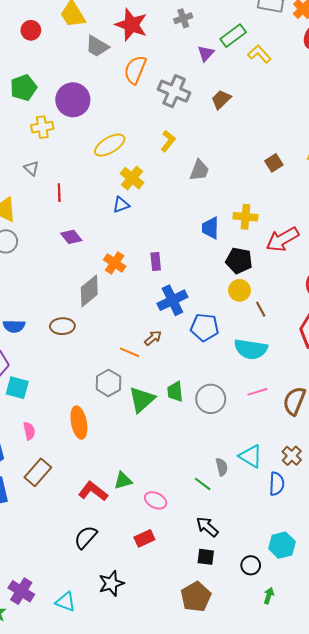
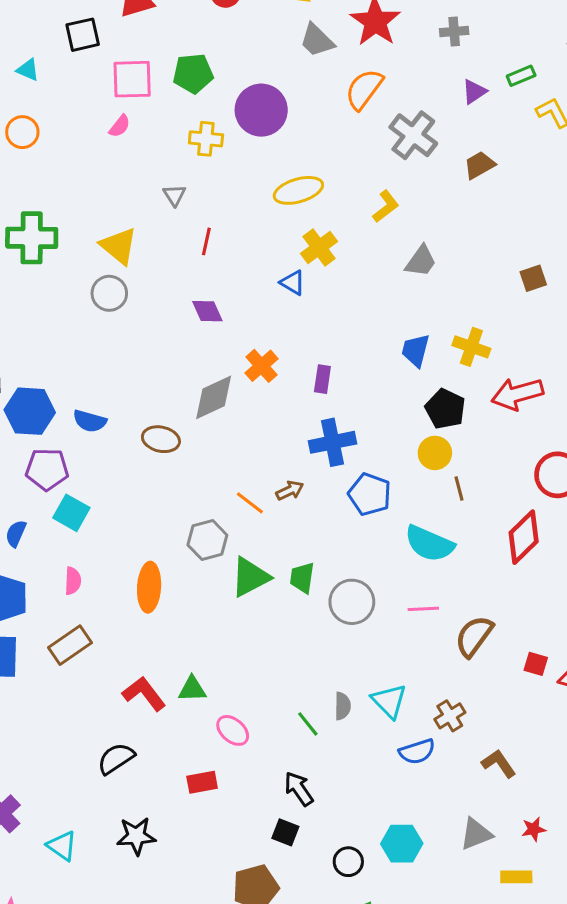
green rectangle: (233, 36) -> (521, 76), size x0.7
blue triangle: (121, 205) -> (293, 283), turned 36
blue semicircle: (277, 484) -> (417, 752), turned 55

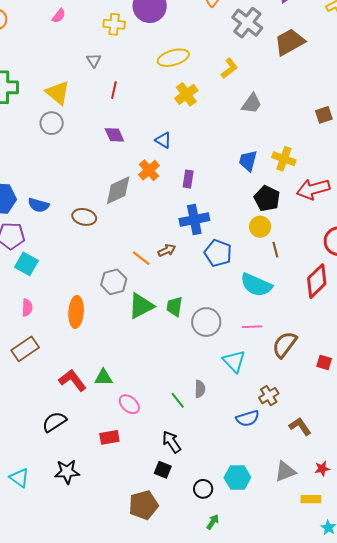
brown trapezoid: (479, 165) -> (290, 42), size x1.5
blue triangle: (293, 283) -> (163, 140), moved
cyan triangle: (389, 701) -> (234, 361), moved

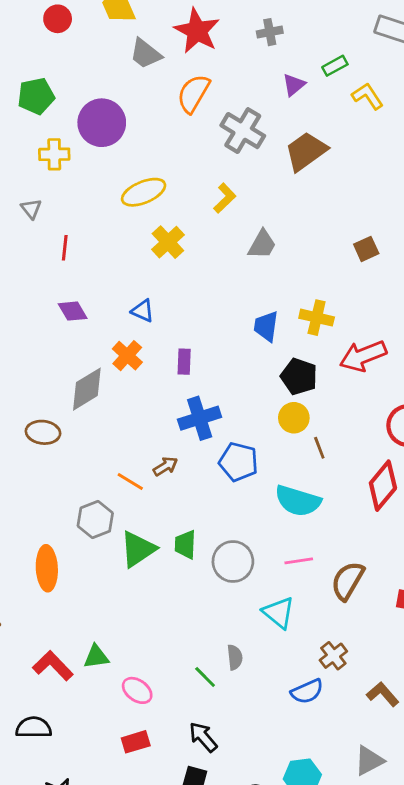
black semicircle: (54, 422) -> (34, 728), turned 40
red rectangle: (109, 437) -> (136, 742), moved

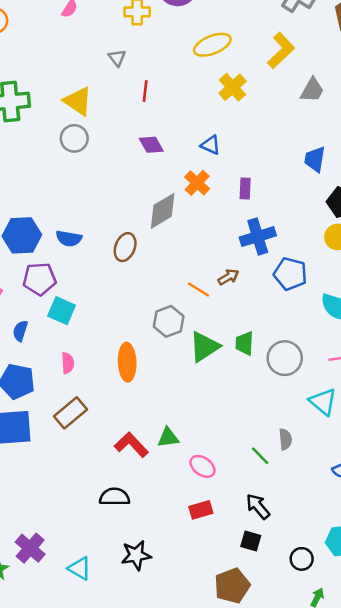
yellow L-shape: (225, 198) -> (281, 51), size x1.4
brown ellipse: (43, 432) -> (125, 247), turned -76

